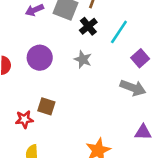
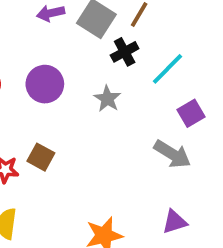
purple triangle: (143, 132) -> (175, 222), turned -30

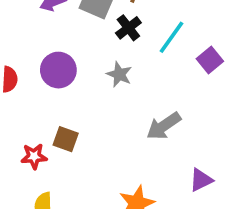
purple square: (191, 113) -> (210, 60), moved
gray arrow: (172, 154) -> (164, 126), moved, turned 123

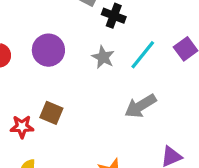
black cross: (128, 28) -> (114, 16), turned -35
cyan line: (171, 37) -> (143, 55), moved

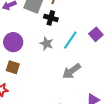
brown square: (51, 113) -> (13, 67), moved

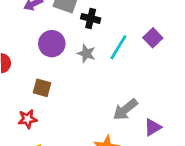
purple circle: (13, 42) -> (52, 44), moved
gray arrow: (72, 71) -> (125, 110), moved

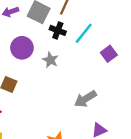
cyan line: (118, 47) -> (84, 33), moved
gray arrow: (125, 110) -> (85, 99), moved

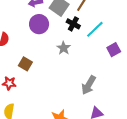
purple circle: (22, 48) -> (39, 24), moved
gray arrow: (85, 99) -> (89, 85), turned -36

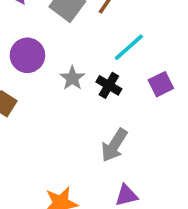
purple circle: (39, 24) -> (27, 55), moved
black cross: (73, 24) -> (109, 85), moved

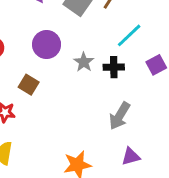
black cross: (109, 85) -> (114, 67), turned -30

